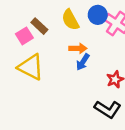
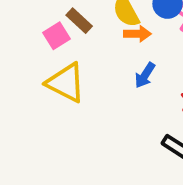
orange arrow: (78, 48) -> (137, 34), moved

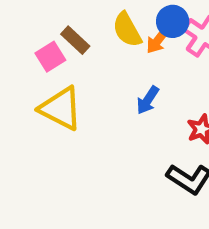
orange arrow: (137, 34) -> (158, 40), moved, turned 128

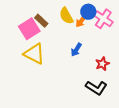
pink square: (50, 57) -> (29, 29), size x1.5

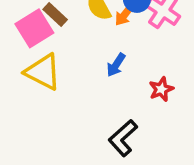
black L-shape: (96, 88) -> (123, 138), moved, turned 105

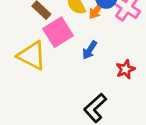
pink square: (34, 28) -> (58, 32), moved

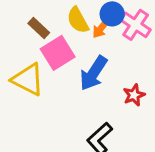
blue arrow: (90, 50) -> (93, 73), size x1.6

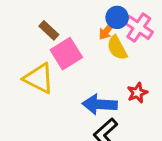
yellow semicircle: (78, 20) -> (117, 48), moved
blue arrow: (93, 73) -> (100, 104), moved, turned 60

